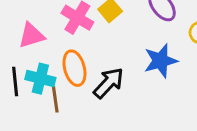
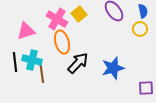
blue star: (160, 61) -> (113, 68), moved
orange ellipse: (74, 68) -> (62, 42), moved

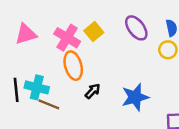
pink triangle: (26, 31) -> (26, 34), moved
black arrow: (78, 63) -> (93, 91), size x0.6
brown line: (42, 74) -> (49, 104), turned -60

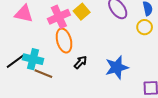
pink triangle: (26, 34) -> (24, 14), turned 30
pink cross: (67, 38) -> (59, 17), turned 35
black line: (16, 90) -> (15, 61), turned 60

